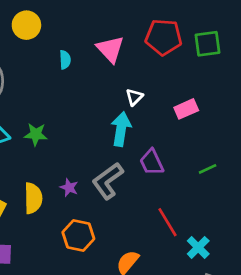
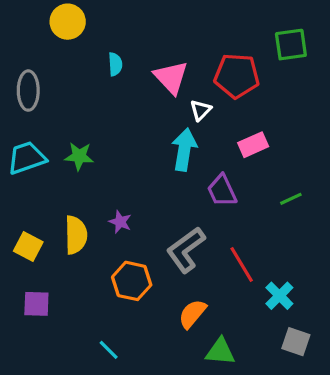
red pentagon: (164, 37) -> (237, 76), moved
pink triangle: (110, 49) -> (171, 77), moved
pink rectangle: (186, 109) -> (253, 145), moved
gray L-shape: (108, 181) -> (186, 250), moved

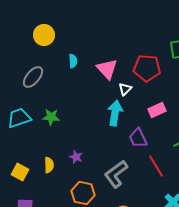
gray ellipse: (28, 91) -> (33, 77), moved, turned 40
yellow semicircle: (76, 235) -> (49, 165), size x0.7
red line: (242, 265) -> (156, 166), moved

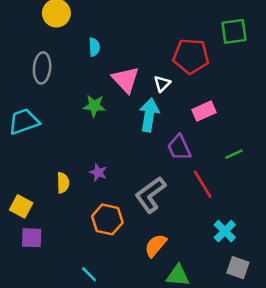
pink triangle: (107, 69) -> (126, 80), moved
gray ellipse: (33, 77) -> (42, 68), turned -35
green star: (51, 117) -> (94, 106), moved
yellow square: (20, 172) -> (21, 206), moved

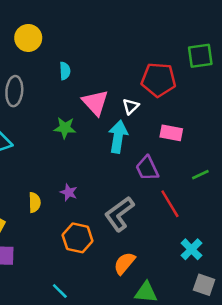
pink rectangle: (204, 111) -> (171, 133), turned 35

